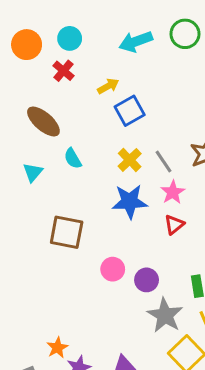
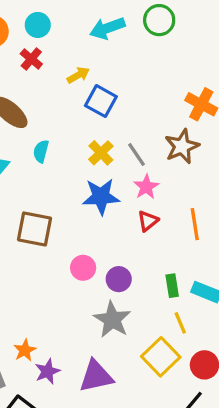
blue square: (130, 111) -> (101, 101), turned -32
cyan semicircle: (73, 158) -> (41, 151), turned 45
gray star: (165, 315) -> (112, 320), moved

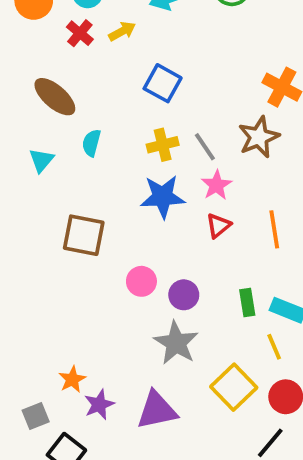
yellow arrow: (78, 75) -> (122, 31), moved
yellow cross: (101, 153) -> (163, 145), turned 30
yellow line: (180, 323) -> (274, 347), moved

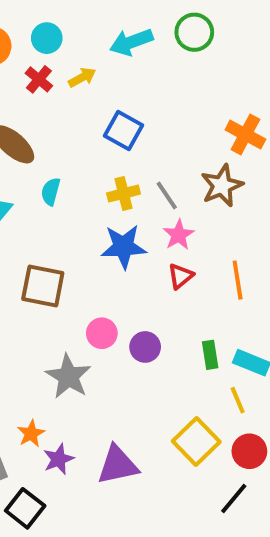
gray star: (176, 343) -> (68, 376), moved

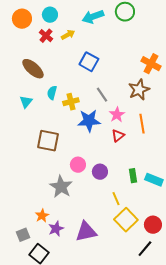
yellow cross: (123, 194) -> (71, 102), moved
gray line: (167, 195) -> (102, 95), moved
orange line: (238, 280) -> (142, 124), moved
yellow line: (238, 400) -> (116, 199), moved

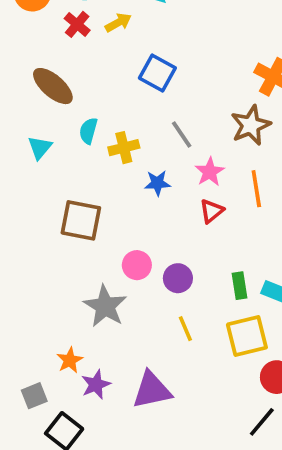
blue star: (89, 121) -> (157, 183), size x0.6
yellow line: (116, 199) -> (185, 329), moved
yellow square: (126, 220) -> (247, 336), moved, turned 30

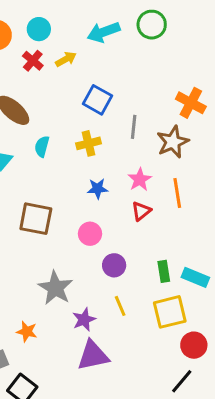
gray line: (182, 135) -> (134, 127), moved, turned 40
yellow cross: (124, 148) -> (88, 143), moved
pink circle: (137, 265) -> (90, 234), moved
orange star: (70, 360) -> (27, 332), turned -30
purple star: (96, 385) -> (84, 319), moved

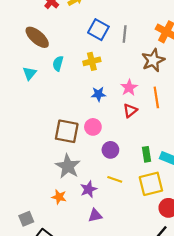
gray line: (134, 127) -> (125, 34), moved
brown square: (36, 219) -> (67, 131), moved
yellow line: (120, 306) -> (115, 179), turned -48
orange star: (27, 332) -> (59, 197), moved
purple triangle: (93, 356) -> (95, 215), size x0.6

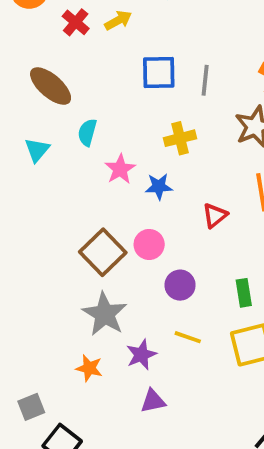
blue square: (98, 30) -> (159, 73), turned -30
yellow cross: (92, 61) -> (180, 138), moved
pink star: (129, 88) -> (120, 169), moved
brown square: (67, 131) -> (103, 252), turned 35

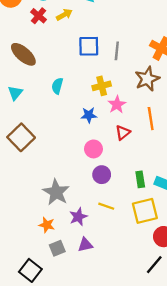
cyan semicircle: (87, 132) -> (57, 86), moved
pink star: (120, 169) -> (117, 105), moved
pink circle: (149, 244) -> (93, 149), moved
brown square: (103, 252) -> (21, 137), moved
gray square: (31, 407) -> (57, 248), moved

